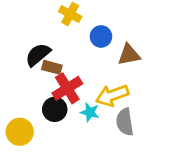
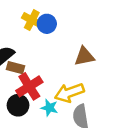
blue circle: (101, 36) -> (47, 24), moved

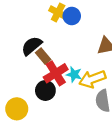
brown rectangle: (15, 68) -> (43, 56), turned 35
cyan star: (49, 108) -> (74, 74), moved

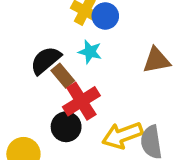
cyan star: (74, 74) -> (90, 52), moved
yellow arrow: (92, 79) -> (122, 135), moved

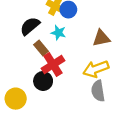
black semicircle: (46, 60) -> (30, 26), moved
yellow arrow: (122, 135) -> (96, 69), moved

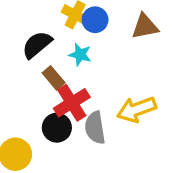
brown triangle: (101, 38) -> (145, 26), moved
gray semicircle: (98, 91) -> (95, 128), moved

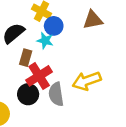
blue circle: (95, 20) -> (54, 26), moved
brown rectangle: (54, 78) -> (26, 58), turned 56

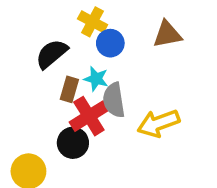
cyan star: (45, 41) -> (96, 79), moved
gray semicircle: (56, 94) -> (114, 100), moved

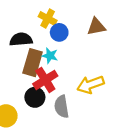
black semicircle: (52, 54) -> (21, 39), turned 35
brown rectangle: (69, 89) -> (33, 63), size x1.6
gray semicircle: (114, 100) -> (62, 107), moved

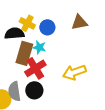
yellow cross: (48, 19) -> (27, 23), moved
black circle: (35, 97) -> (34, 90), moved
gray semicircle: (62, 107) -> (14, 91), moved

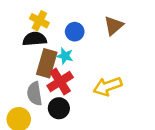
brown triangle: (79, 22) -> (114, 26), turned -30
yellow cross: (27, 23) -> (39, 21), moved
gray semicircle: (14, 91) -> (35, 94), moved

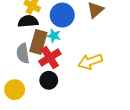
blue circle: (75, 32) -> (62, 15), size x1.5
gray semicircle: (35, 94) -> (23, 53), moved

